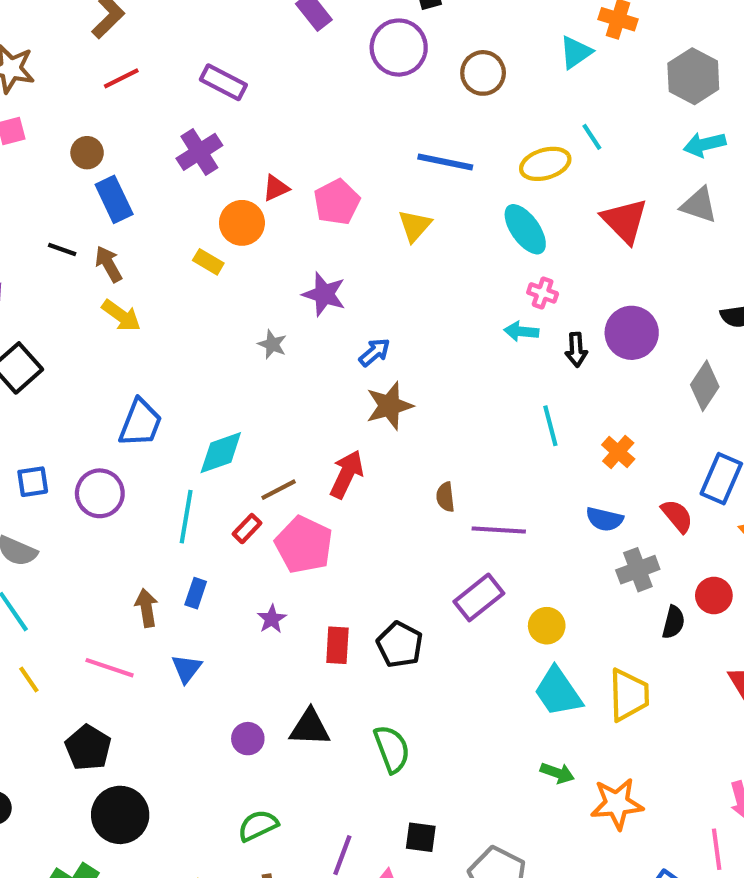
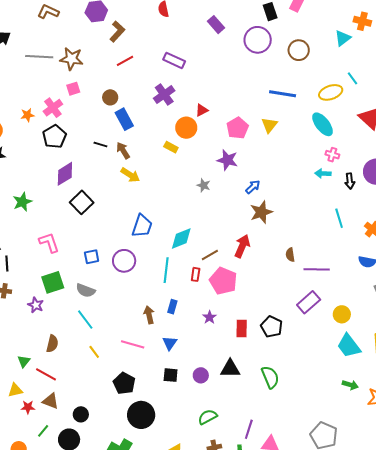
pink pentagon: (337, 202) -> (237, 128), moved
red rectangle: (247, 529) -> (196, 274), turned -32
black square: (421, 837) -> (171, 375), moved

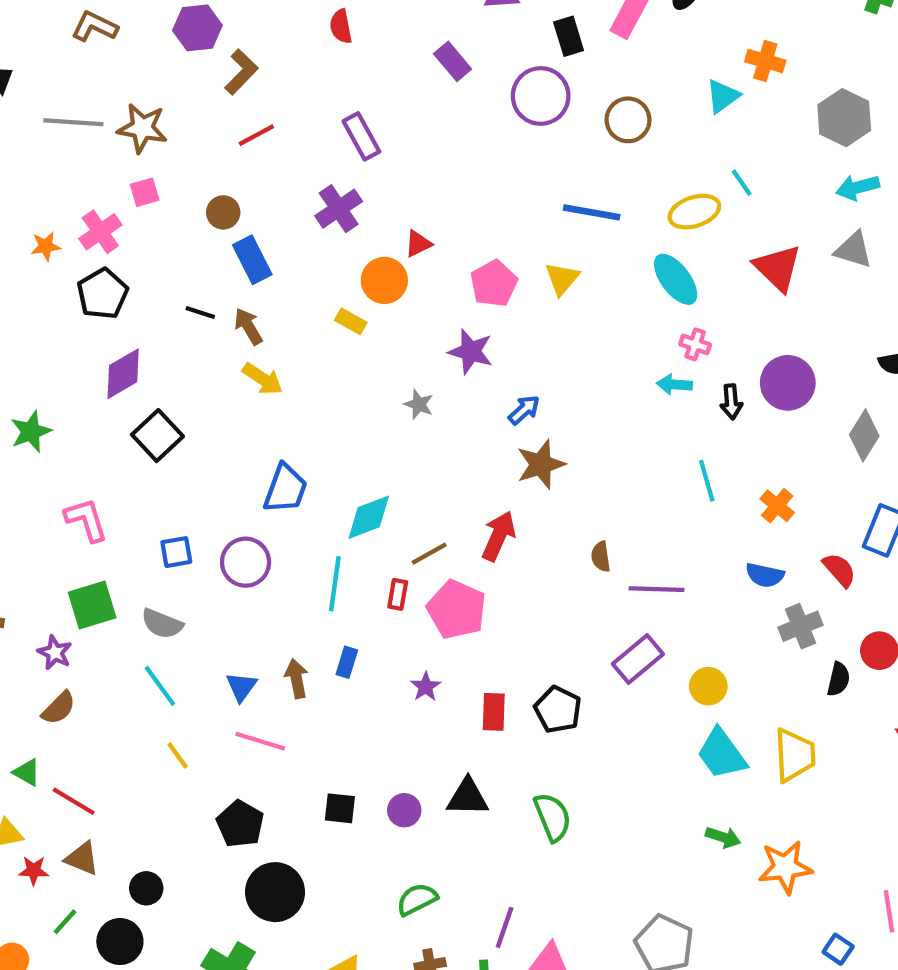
purple rectangle: (174, 60) -> (361, 136), turned 35
blue triangle: (170, 343) -> (241, 687), moved
brown semicircle: (52, 344) -> (59, 708), moved, turned 30
green triangle: (24, 361) -> (27, 772), turned -40

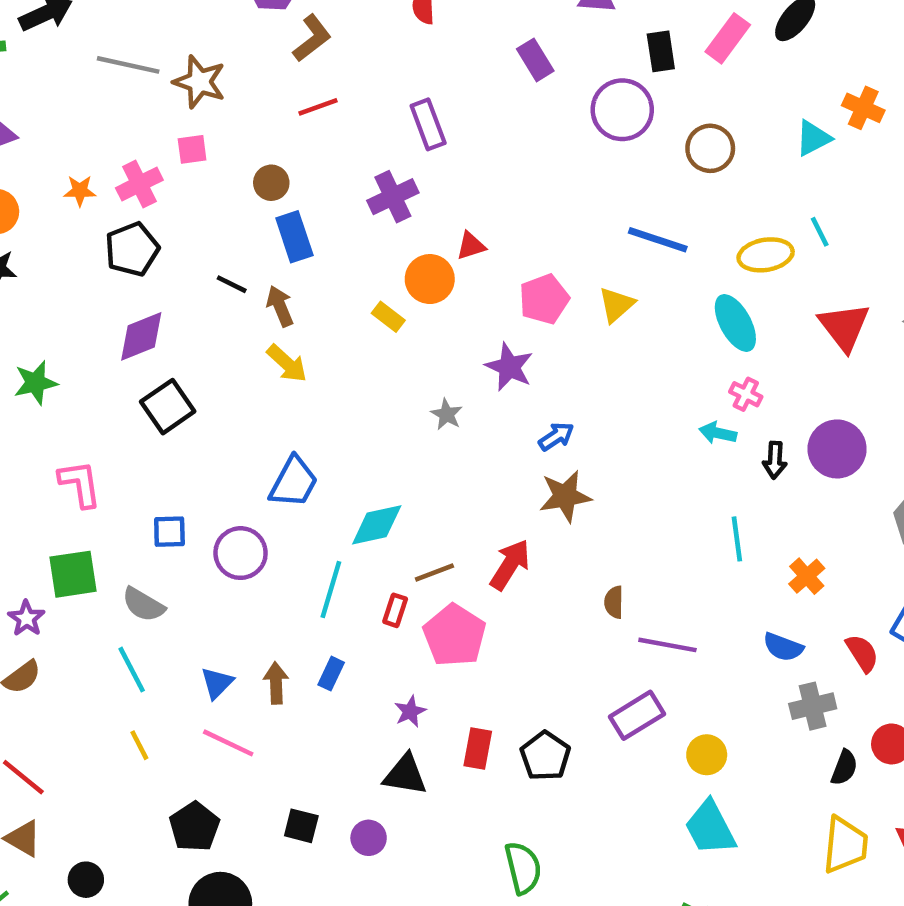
yellow trapezoid: (795, 755) -> (845, 845), moved
black triangle: (468, 797) -> (405, 775), moved

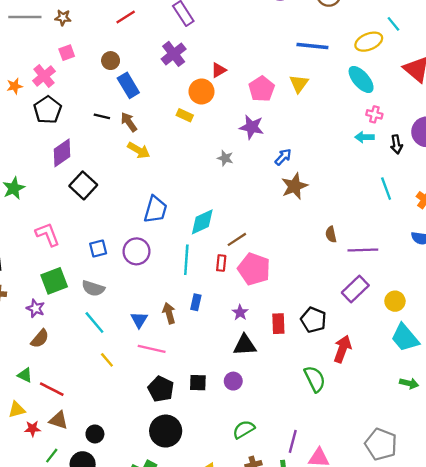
brown star: (200, 82) -> (63, 18), size x0.6
red arrow: (510, 565) -> (342, 349), moved
black pentagon: (194, 827) -> (161, 389), moved

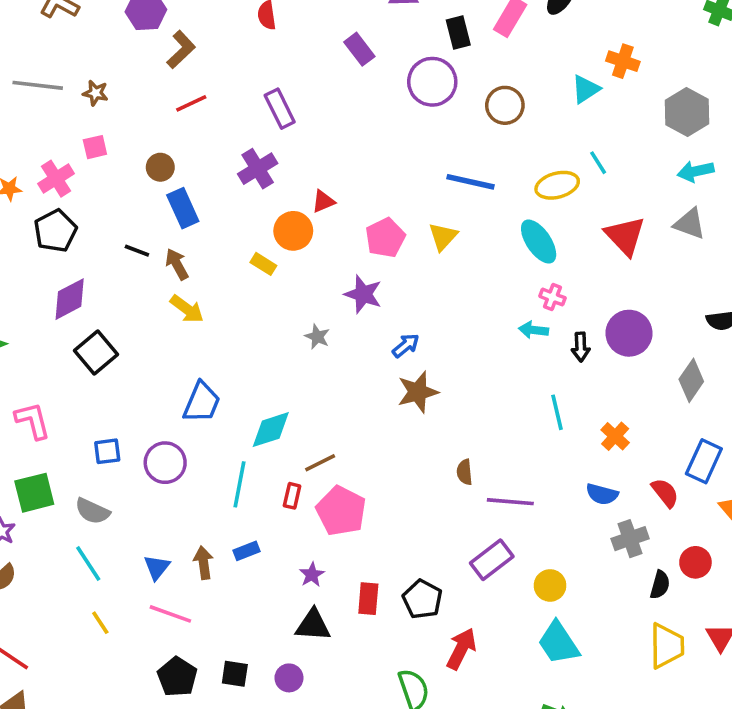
blue rectangle: (196, 302) -> (246, 551), turned 49

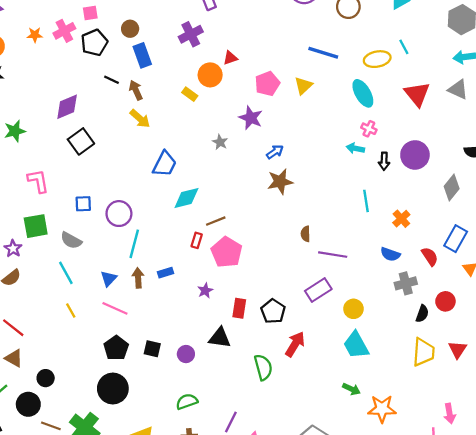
black pentagon: (55, 231) -> (94, 43), moved
blue trapezoid: (202, 402) -> (165, 164), moved
cyan line: (240, 484) -> (134, 244), moved
black triangle: (313, 625) -> (220, 338), moved

